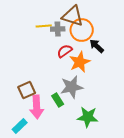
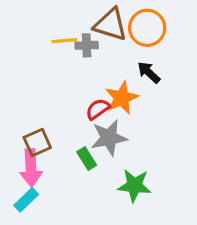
orange circle: (82, 30) -> (147, 28), moved
red semicircle: (65, 51) -> (98, 109), moved
pink arrow: (37, 107) -> (31, 168), moved

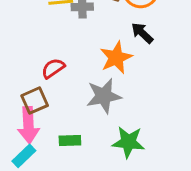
red semicircle: (98, 109) -> (53, 68), moved
green rectangle: (87, 158) -> (70, 141), moved, turned -60

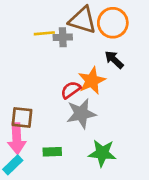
red semicircle: (53, 68) -> (71, 90), moved
brown square: (35, 101) -> (22, 118), turned 30

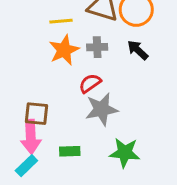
gray cross: (63, 37) -> (97, 47), moved
orange star: (92, 81) -> (64, 50), moved

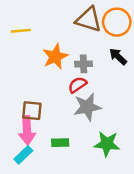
yellow line: (61, 21) -> (21, 31), moved
gray cross: (97, 47) -> (84, 64), moved

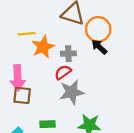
orange circle: (117, 22) -> (98, 29), moved
yellow line: (21, 31) -> (26, 34), moved
pink arrow: (27, 130) -> (18, 78), moved

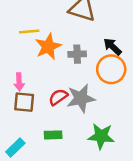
orange circle: (98, 29) -> (111, 69), moved
red semicircle: (63, 72) -> (58, 97), moved
pink arrow: (18, 78) -> (19, 82), size x0.6

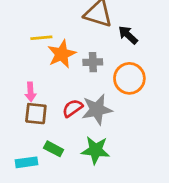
black arrow: (112, 47) -> (128, 35), moved
green rectangle: (53, 135) -> (54, 149), moved, turned 30
green star: (101, 136) -> (96, 150), moved
cyan rectangle: (15, 148) -> (26, 162), turned 36

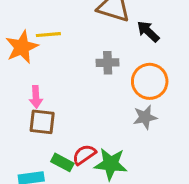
orange star: (62, 54) -> (22, 47), moved
red semicircle: (73, 108) -> (84, 155), moved
gray star: (97, 110) -> (145, 117), moved, size x0.7

